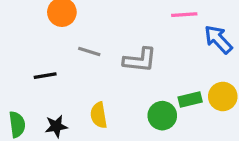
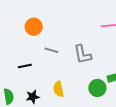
gray L-shape: (140, 60) -> (82, 54), turned 75

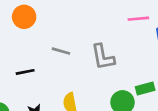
orange circle: (34, 27) -> (24, 17), moved

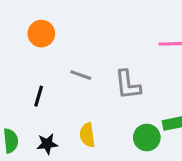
black line: (25, 72) -> (39, 96), turned -66

